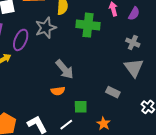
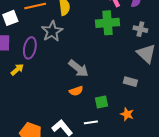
green cross: (88, 25) -> (107, 23), moved
white line: (66, 125) -> (91, 122), turned 40

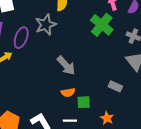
green cross: (107, 23) -> (102, 25), turned 35
orange semicircle: (76, 91) -> (68, 93), moved

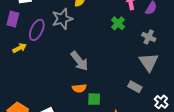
green cross: (102, 25) -> (118, 23), size x0.6
gray rectangle: (115, 86) -> (135, 87), moved

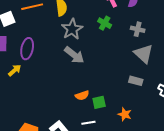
gray star: (62, 19) -> (72, 29), moved
gray arrow: (79, 61) -> (74, 55), moved

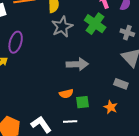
green cross: (105, 23) -> (95, 24), size x1.5
gray arrow: (74, 55) -> (77, 64), moved, turned -45
orange star: (125, 114) -> (111, 107), moved

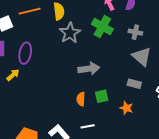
orange semicircle: (66, 94) -> (81, 99), turned 112
green square: (82, 102) -> (102, 96), moved

